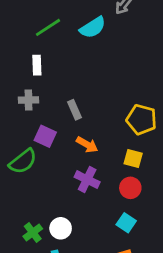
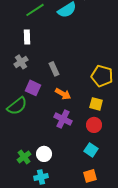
gray cross: (29, 100) -> (21, 62), turned -32

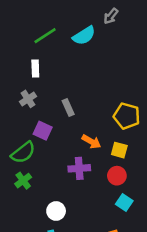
orange arrow: (63, 94) -> (91, 142), moved
purple cross: (63, 119) -> (79, 168), turned -30
cyan square: (91, 150) -> (124, 202), moved
green cross: (24, 157) -> (23, 181), moved

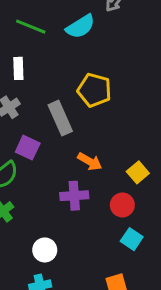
green line: (45, 36) -> (31, 27), turned 55
gray rectangle: (68, 107) -> (60, 118), size x1.5
yellow pentagon: (127, 116) -> (94, 90), moved
yellow square: (119, 150) -> (138, 172), moved, turned 35

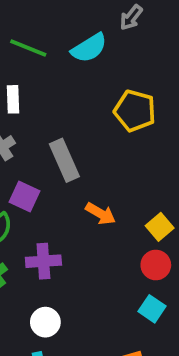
yellow pentagon: (94, 90) -> (135, 111), moved
purple cross: (74, 196) -> (43, 261), moved
red circle: (122, 205) -> (156, 265), moved

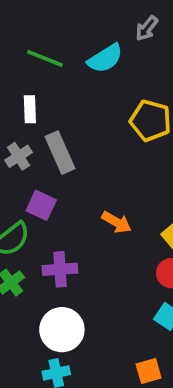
gray rectangle: (64, 160) -> (60, 153), moved
white circle: (45, 322) -> (62, 330), size x1.5

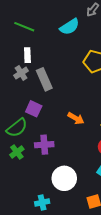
green line: (45, 58) -> (24, 27), moved
gray cross: (19, 156) -> (21, 73), moved
white circle: (62, 330) -> (64, 178), moved

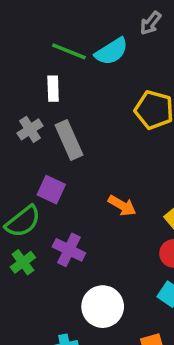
green line: (24, 27) -> (69, 51), moved
white rectangle: (27, 55) -> (53, 89), moved
purple cross: (44, 145) -> (69, 250), turned 30

